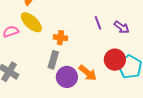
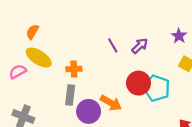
purple arrow: (122, 27) -> (140, 46), turned -70

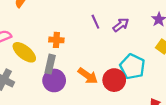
yellow ellipse: (39, 58) -> (24, 52), moved
red circle: (138, 83) -> (114, 80), moved
purple circle: (89, 111) -> (54, 80), moved

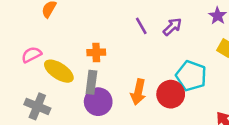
orange arrow: (88, 76) -> (138, 92), turned 72

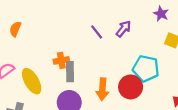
yellow ellipse: (59, 71) -> (32, 81), turned 35
gray rectangle: (91, 82) -> (70, 72), moved

